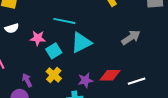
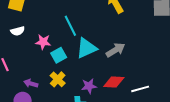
cyan line: (64, 21) -> (70, 26), turned 50
gray arrow: (131, 37) -> (115, 50), moved
purple arrow: (27, 80) -> (31, 83), turned -48

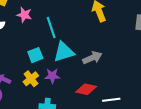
pink star: (43, 42) -> (24, 15), moved
purple star: (89, 86) -> (52, 76), moved

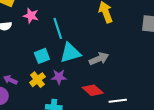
red diamond: (86, 89) -> (93, 90), turned 30

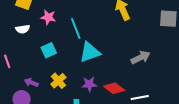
cyan square: (42, 56) -> (49, 50), moved
gray arrow: (99, 59) -> (141, 57), moved
purple star: (59, 77) -> (89, 84), moved

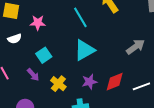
cyan line: (76, 28) -> (80, 17), moved
purple arrow: (31, 83) -> (33, 75), moved, turned -144
red diamond: (114, 88) -> (115, 82), turned -50

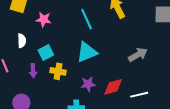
white semicircle: (15, 39) -> (22, 41), moved, turned -80
purple arrow: (33, 75) -> (33, 71), turned 32
yellow cross: (58, 84) -> (58, 71), moved, turned -35

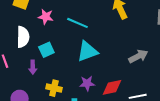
cyan line: (87, 19) -> (77, 23), moved, turned -45
white semicircle: (22, 41) -> (23, 37), size x1.5
yellow cross: (58, 71) -> (54, 88), moved

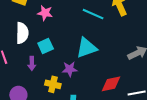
cyan line: (77, 23) -> (93, 14), moved
purple star: (87, 83) -> (70, 69), moved

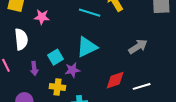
cyan square: (46, 46) -> (55, 57), moved

